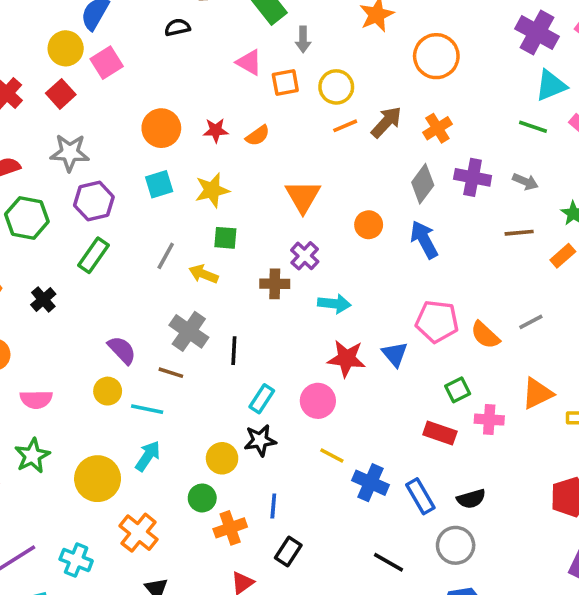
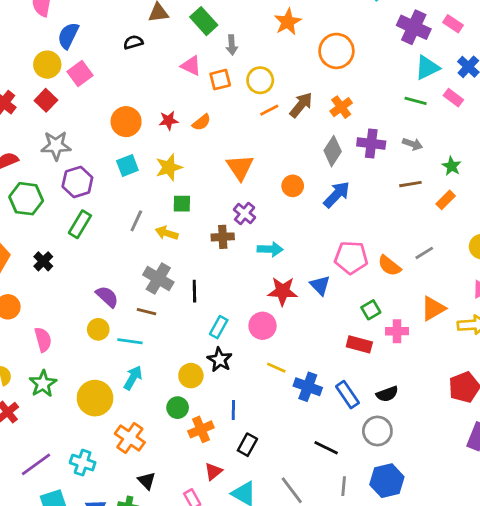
blue arrow: (424, 240) -> (337, 194), turned 76
pink semicircle: (36, 399) -> (43, 340), turned -100
black star: (260, 440) -> (220, 360), turned -30

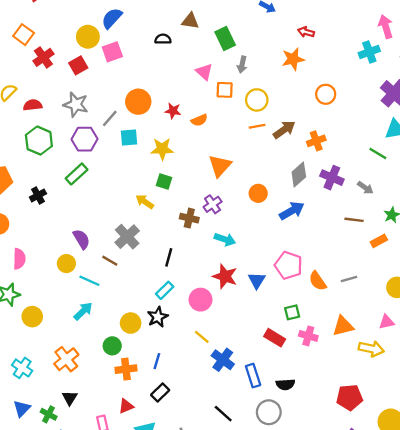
orange circle: (336, 51) -> (326, 94), size x0.7
gray line: (136, 221) -> (110, 118), moved
black line: (194, 291) -> (169, 257), moved
yellow circle: (95, 398) -> (32, 317), moved, size x0.7

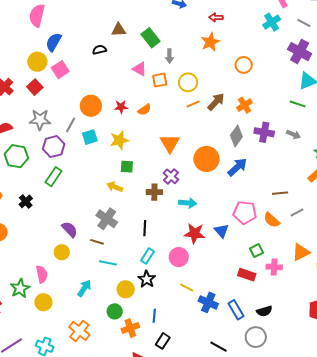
orange circle: (258, 193) -> (206, 159), size x1.6
brown line: (354, 220) -> (280, 193), moved
pink semicircle: (19, 259) -> (42, 274), moved
cyan line: (89, 281) -> (108, 263), moved

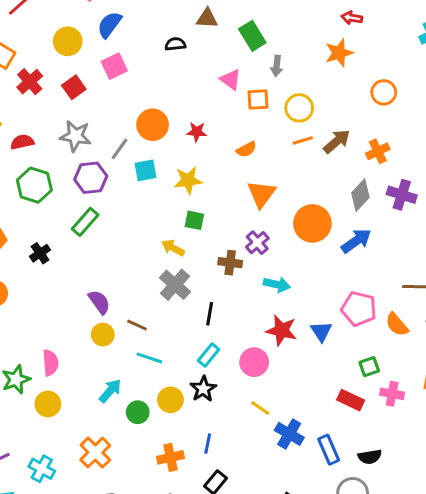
yellow circle: (37, 62) -> (68, 41), moved
orange semicircle: (144, 110) -> (246, 149), moved
gray cross: (107, 219) -> (175, 285), moved
yellow circle: (62, 252) -> (103, 335), moved
green circle: (115, 311) -> (138, 412), moved

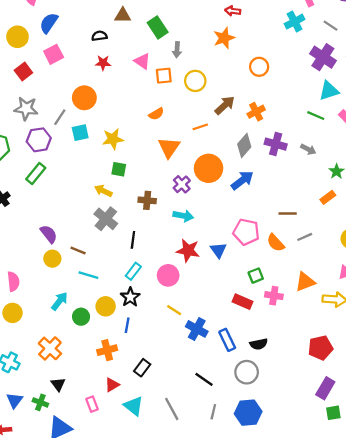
red star: (197, 132) -> (103, 63), moved
orange line: (303, 140) -> (200, 127), moved
purple cross: (257, 243) -> (182, 184), moved
blue line: (208, 444) -> (127, 325), moved

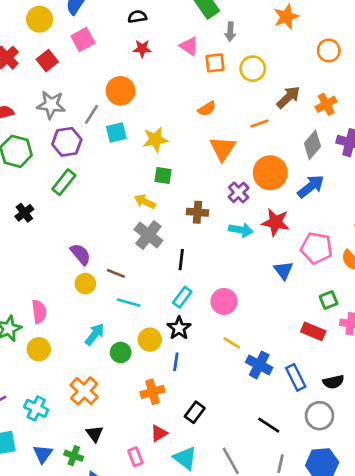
red star: (188, 250) -> (276, 222), moved

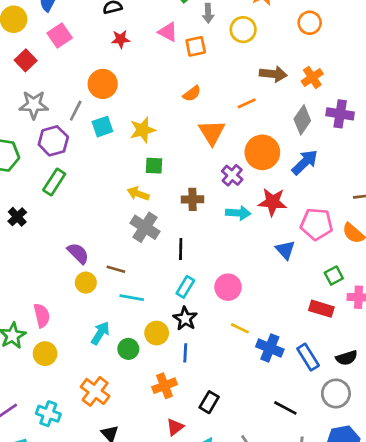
yellow circle: (253, 69) -> (243, 30), moved
brown arrow: (288, 97) -> (273, 74), turned 55

